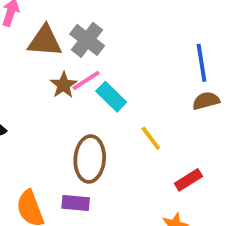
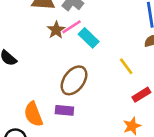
yellow line: (151, 138) -> (126, 66), moved
brown ellipse: (90, 159) -> (74, 80), turned 32

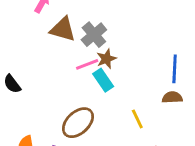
brown star: (56, 30) -> (106, 59), moved

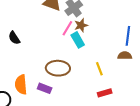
pink line: (87, 64) -> (67, 28), turned -42
brown ellipse: (78, 123) -> (58, 68), turned 40

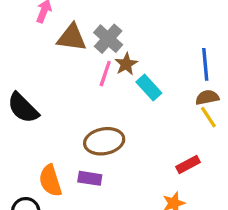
black semicircle: (14, 38) -> (23, 108), size x1.5
cyan rectangle: (78, 40) -> (149, 87), moved
yellow line: (99, 69) -> (208, 117), moved

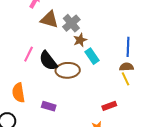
pink line: (105, 74) -> (29, 54), moved
black semicircle: (23, 108) -> (48, 61), moved
brown ellipse: (104, 141) -> (68, 70), moved
orange semicircle: (50, 181) -> (18, 93), moved

